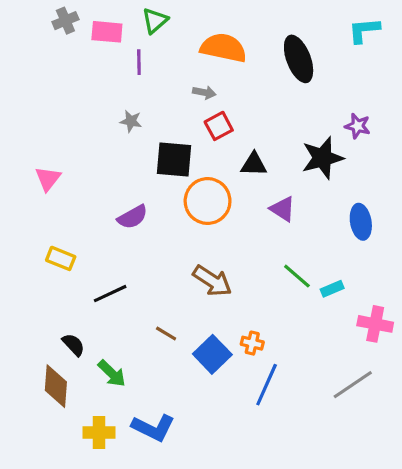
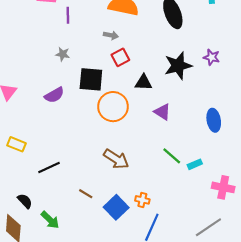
black star: (322, 158) -> (178, 66), moved
purple semicircle: (132, 217) -> (54, 95), moved

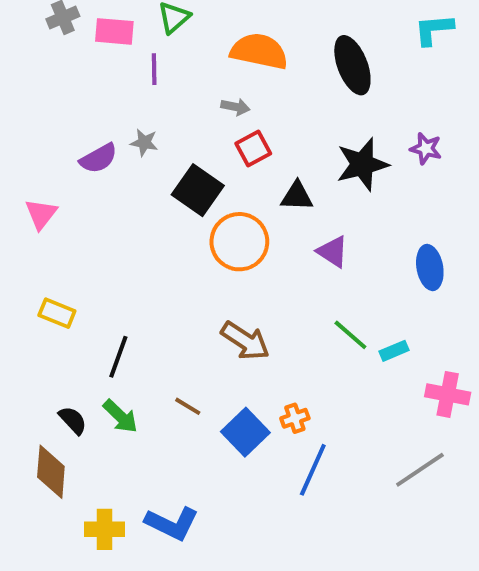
black square: (91, 79) -> (198, 190), turned 30
purple semicircle: (54, 95) -> (99, 158), moved
black line: (49, 167) -> (118, 357), turned -45
orange cross: (142, 200) -> (295, 418), turned -32
green arrow: (50, 220) -> (120, 416), moved

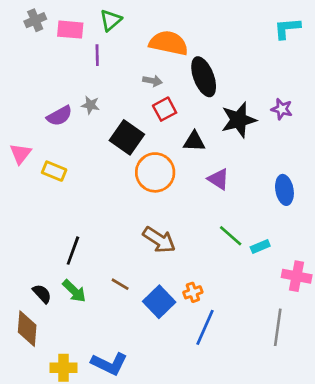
black ellipse: (352, 65) -> (204, 77), moved
yellow rectangle: (57, 313) -> (54, 171), moved
gray line: (420, 470) -> (278, 327), turned -48

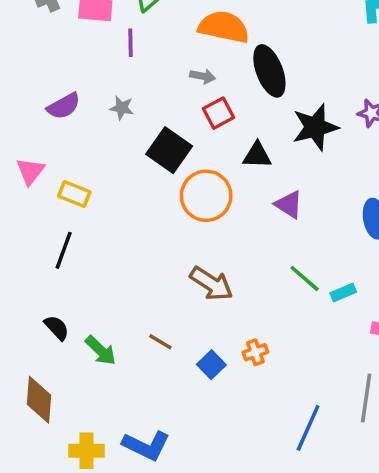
purple semicircle: (59, 116) -> (64, 106), moved
black line: (73, 251) -> (64, 250), moved
black semicircle: (42, 294) -> (57, 328), moved
blue square: (159, 302) -> (211, 365), size x0.7
blue line: (205, 327) -> (308, 428), moved

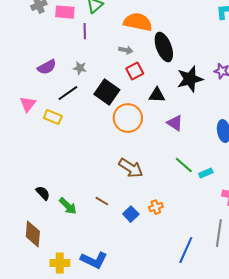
black line: (64, 250) -> (68, 93), moved, turned 35

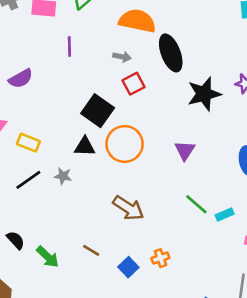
purple line: (85, 31) -> (69, 47), moved
gray star: (80, 68) -> (63, 176), moved
black line: (68, 93) -> (28, 180), moved
black triangle: (157, 95) -> (85, 147), moved
purple triangle: (175, 123) -> (185, 150), turned 30

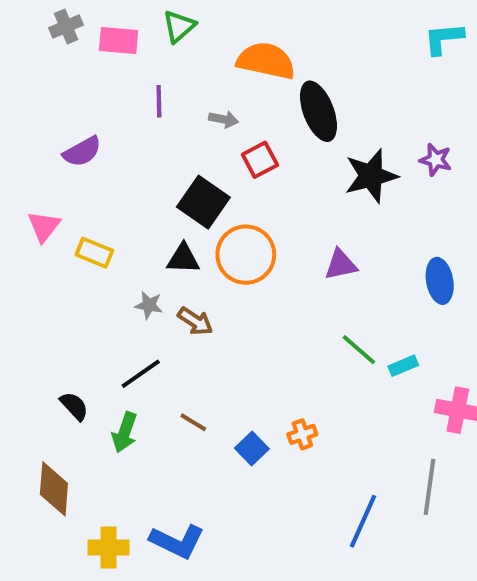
gray arrow: (122, 57) -> (224, 119), moved
purple triangle: (185, 150) -> (341, 265), turned 45
black line: (28, 180) -> (141, 374), moved
brown arrow: (128, 208) -> (195, 321), moved, size x0.7
green arrow: (48, 257) -> (125, 432), turned 65

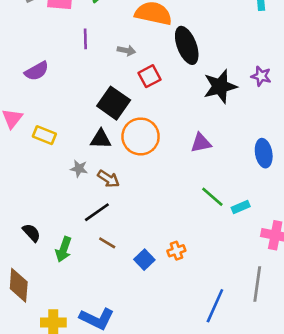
black line: (141, 374) -> (97, 212), moved

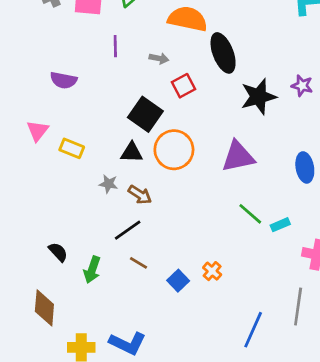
purple semicircle: (37, 71) -> (64, 80), turned 40
purple triangle: (201, 143) -> (238, 157), size x1.5
orange cross: (176, 251) -> (212, 271), turned -30

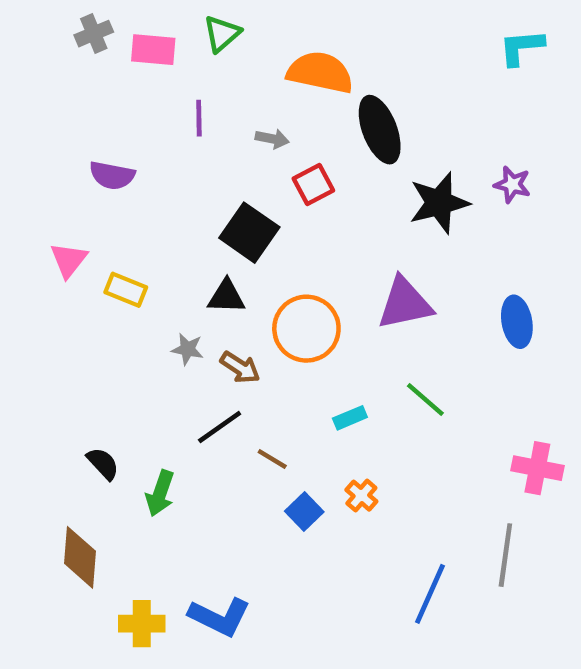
orange circle: (174, 150) -> (306, 329), moved
cyan rectangle: (280, 225) -> (350, 418), moved
brown line: (138, 263) -> (272, 459), moved

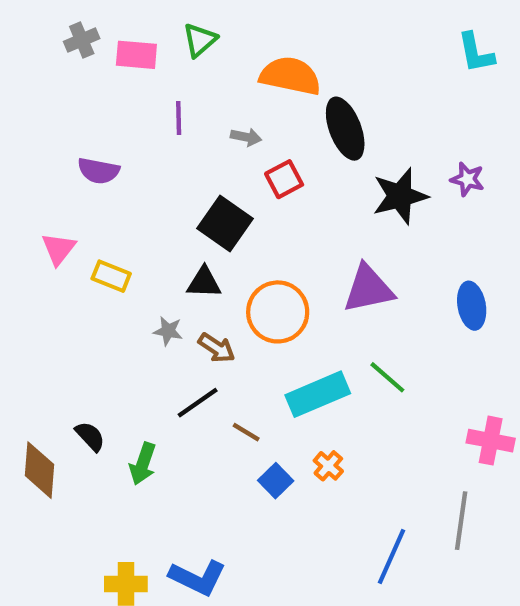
cyan L-shape: (521, 47) -> (476, 53), turned -96
cyan rectangle: (350, 418) -> (318, 394), size x2.0
brown diamond: (80, 557) -> (40, 470), moved

